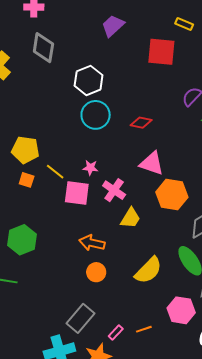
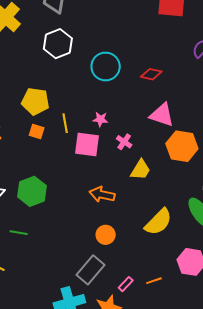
white hexagon: (89, 80) -> (58, 44), moved
yellow line: (55, 172) -> (65, 123), turned 42
pink cross: (114, 190) -> (124, 142), size x0.7
orange circle: (96, 272) -> (106, 235), moved

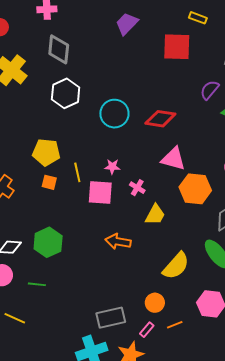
red diamond: (151, 74) -> (160, 119), size x1.4
orange circle: (106, 235) -> (155, 303), moved
gray rectangle: (90, 270) -> (111, 318), turned 40

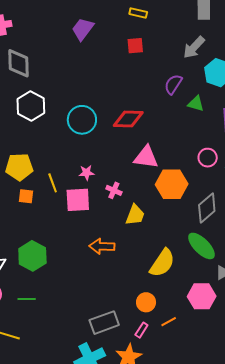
yellow rectangle: (198, 18) -> (138, 13), moved
red square: (177, 47) -> (135, 46), size x0.6

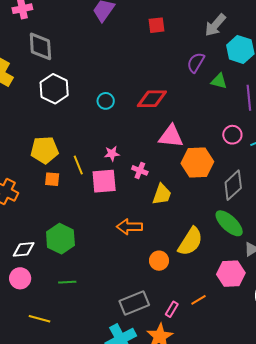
cyan circle: (82, 120) -> (106, 101), size x0.6
green line: (27, 299) -> (67, 282), moved
orange circle: (146, 302) -> (159, 261), moved

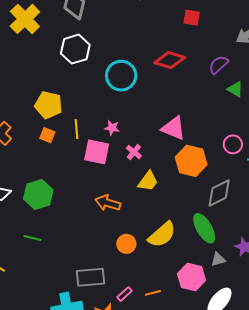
red diamond: (152, 99) -> (170, 60), moved
cyan circle: (106, 101) -> (121, 76), size x1.8

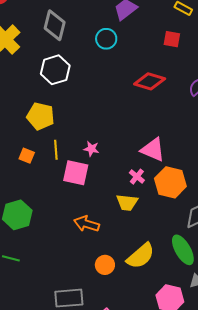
cyan circle: (121, 76) -> (106, 39), moved, size x0.7
yellow pentagon: (48, 105) -> (40, 116), moved
pink cross: (134, 152) -> (137, 177), moved
yellow trapezoid: (148, 181) -> (127, 202), turned 60

